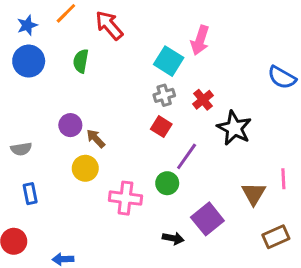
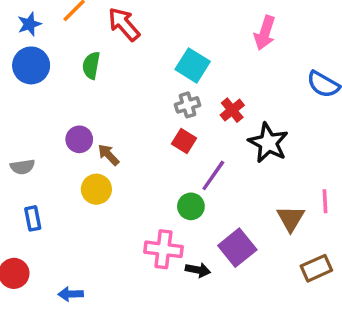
pink arrow: (200, 40) -> (265, 33), moved
pink cross: (125, 198) -> (163, 249), moved

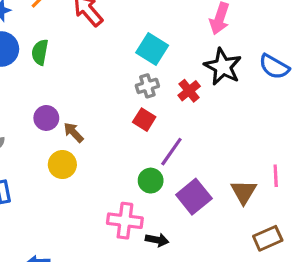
green semicircle: (91, 65) -> (40, 52), moved
black star: (268, 143) -> (223, 67), moved
purple square: (237, 248) -> (194, 197), moved

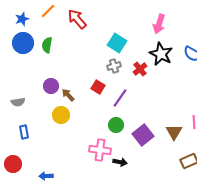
red square: (144, 120) -> (98, 87), moved
purple line: (171, 152) -> (120, 98), moved

